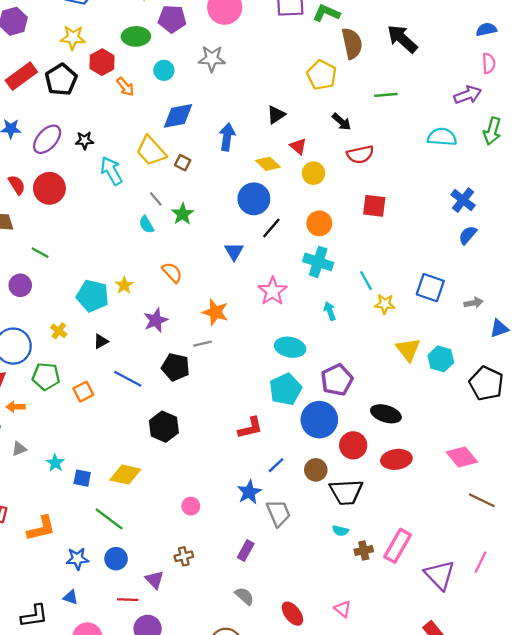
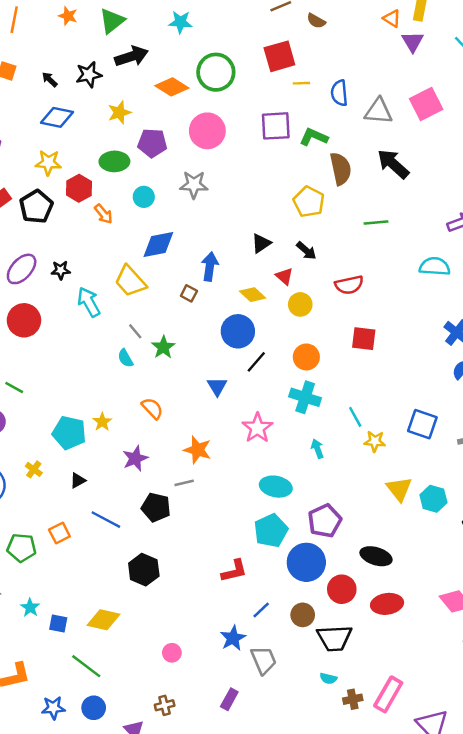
black arrow: (342, 122) -> (306, 251), moved
brown square: (183, 163) -> (189, 293), moved
green pentagon: (46, 376) -> (22, 548), moved

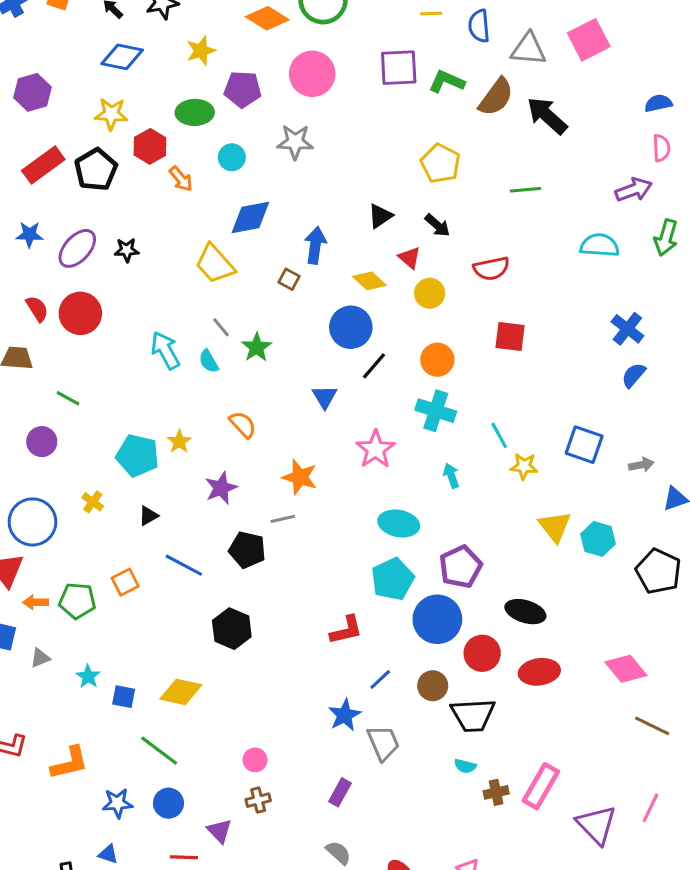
brown semicircle: (341, 169) -> (496, 97), moved, turned 48
cyan arrow: (89, 302) -> (165, 350), moved
pink circle: (172, 653) -> (255, 760), moved

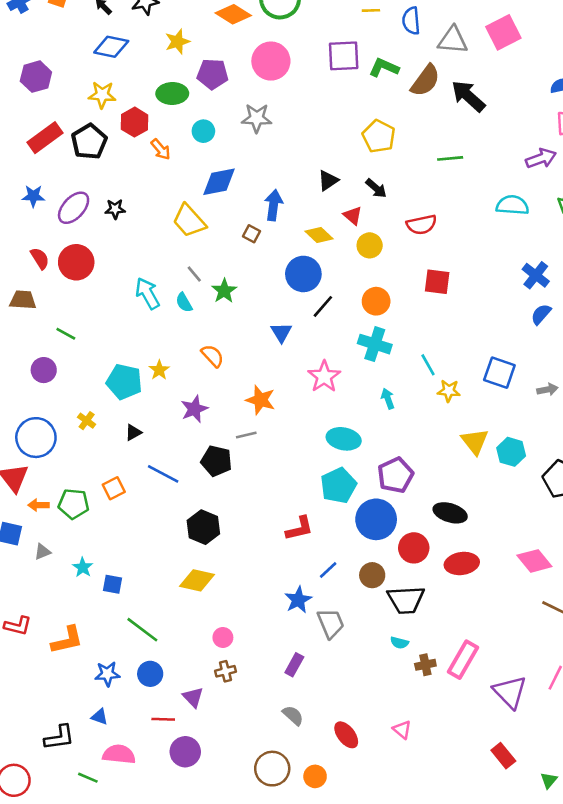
yellow diamond: (181, 692) -> (197, 580), moved

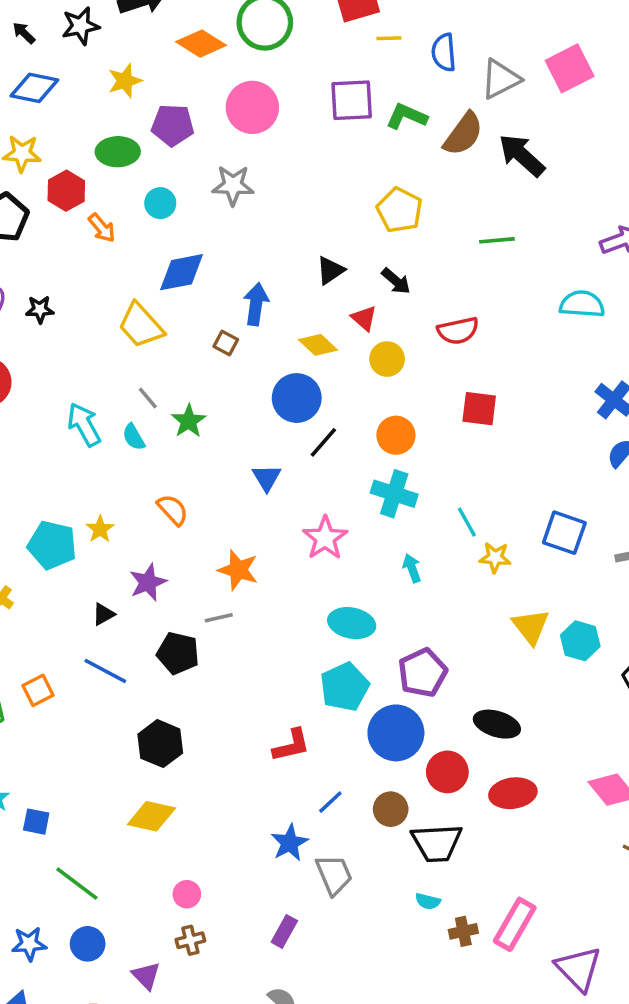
gray triangle: (453, 40) -> (500, 79), turned -32
black triangle: (133, 432) -> (104, 614), moved

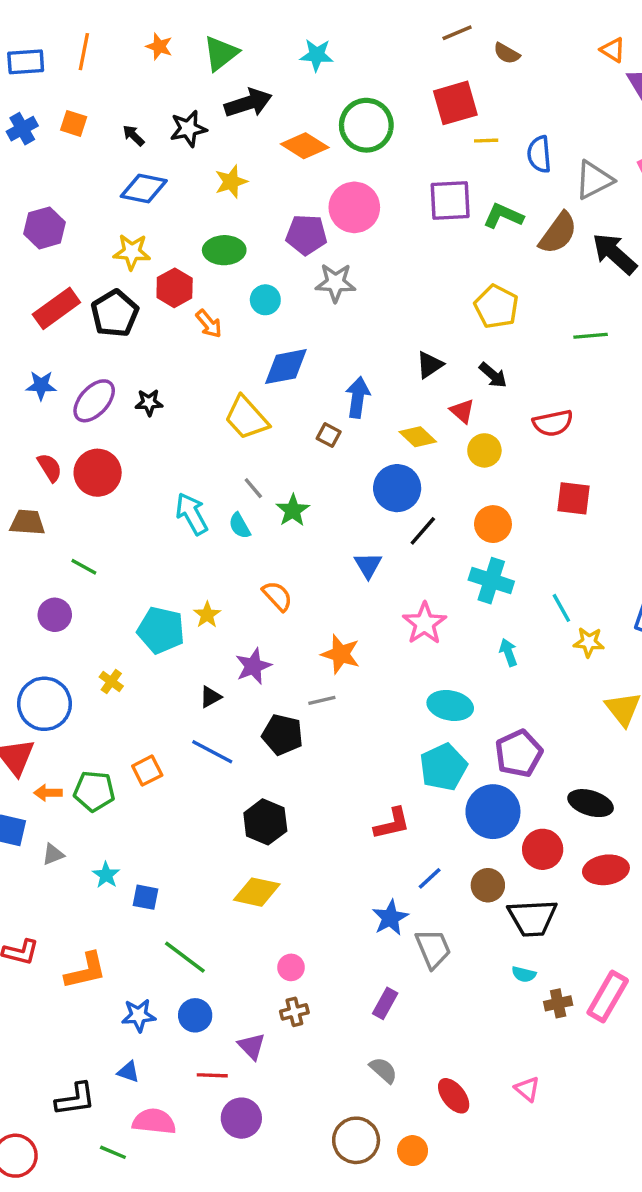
purple pentagon: (173, 125) -> (306, 235), moved

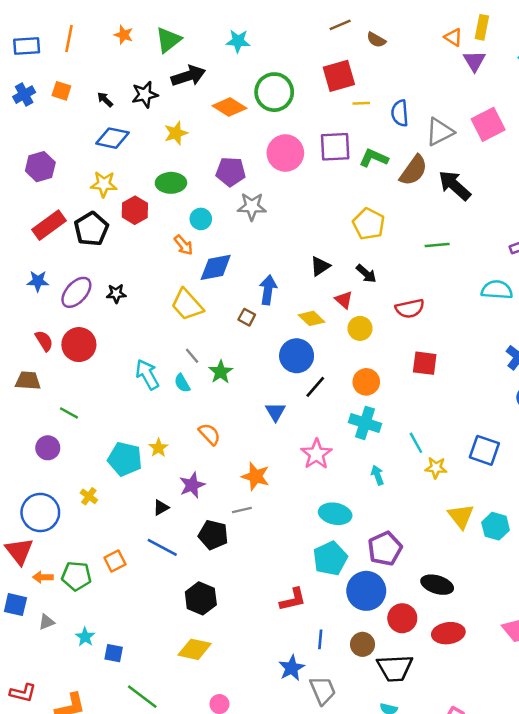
pink circle: (354, 207) -> (285, 153), moved
orange arrow: (209, 324) -> (183, 245), moved
blue line: (430, 878) -> (320, 639), turned -42

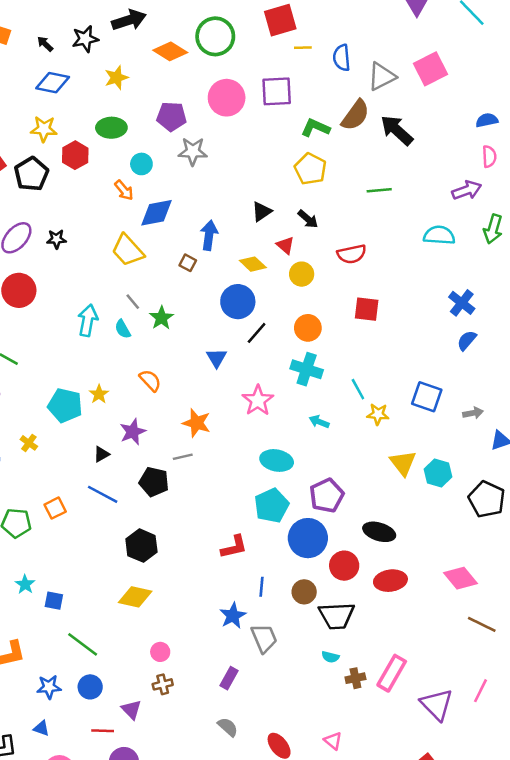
green L-shape: (374, 158) -> (315, 128), moved
cyan arrow: (147, 374) -> (88, 320), turned 40
cyan arrow: (377, 475) -> (319, 422), turned -48

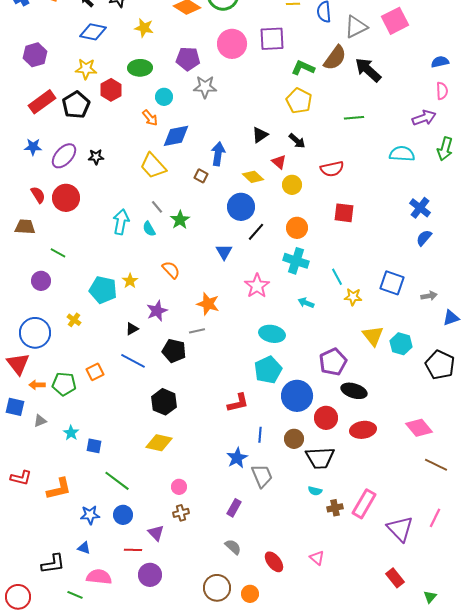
yellow star: (116, 78) -> (144, 28), turned 30
purple pentagon: (327, 496) -> (333, 362), moved

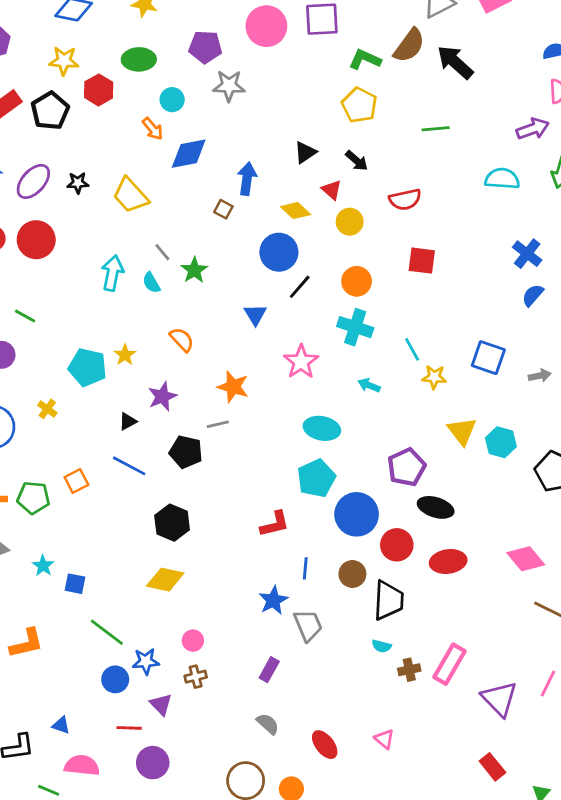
yellow trapezoid: (153, 166) -> (130, 195), moved
black trapezoid: (320, 458) -> (388, 600), turned -84
blue star: (90, 515) -> (146, 661), moved

